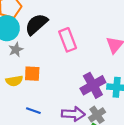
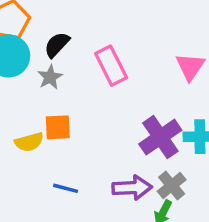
black semicircle: (36, 24) -> (57, 45), size x0.7
gray star: (16, 50) -> (50, 77), moved

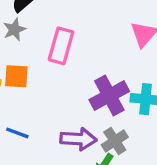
pink rectangle: (111, 66) -> (61, 46), moved, turned 36

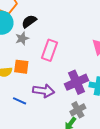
purple arrow: (78, 139) -> (44, 91), moved

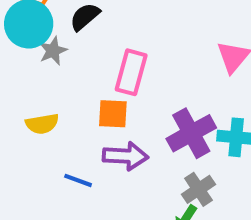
gray star: (22, 38) -> (53, 51), moved
orange square: (21, 67) -> (113, 114), moved

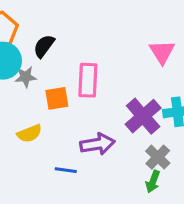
gray star: (53, 51) -> (26, 77), turned 30
orange square: (113, 114) -> (57, 98), moved

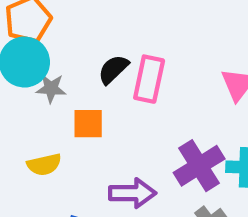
black semicircle: (44, 46) -> (113, 69), moved
pink rectangle: (88, 80) -> (149, 79), moved

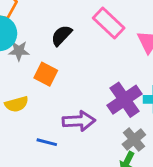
pink rectangle: (149, 79) -> (109, 23), moved, turned -56
orange square: (88, 124) -> (46, 74), turned 30

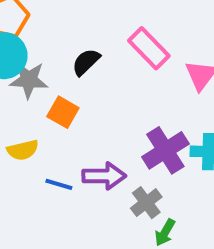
gray star: (19, 51) -> (29, 80), size x1.4
gray cross: (134, 139) -> (146, 203), moved
blue line: (47, 142) -> (59, 184), moved

